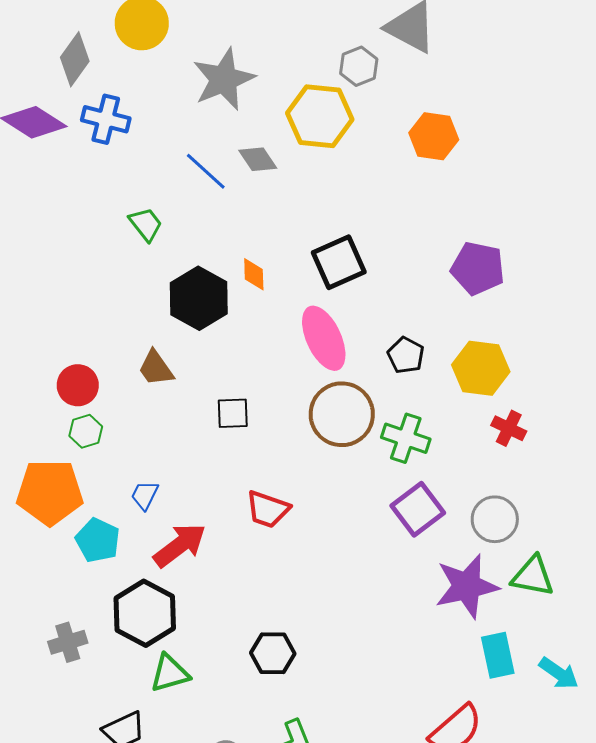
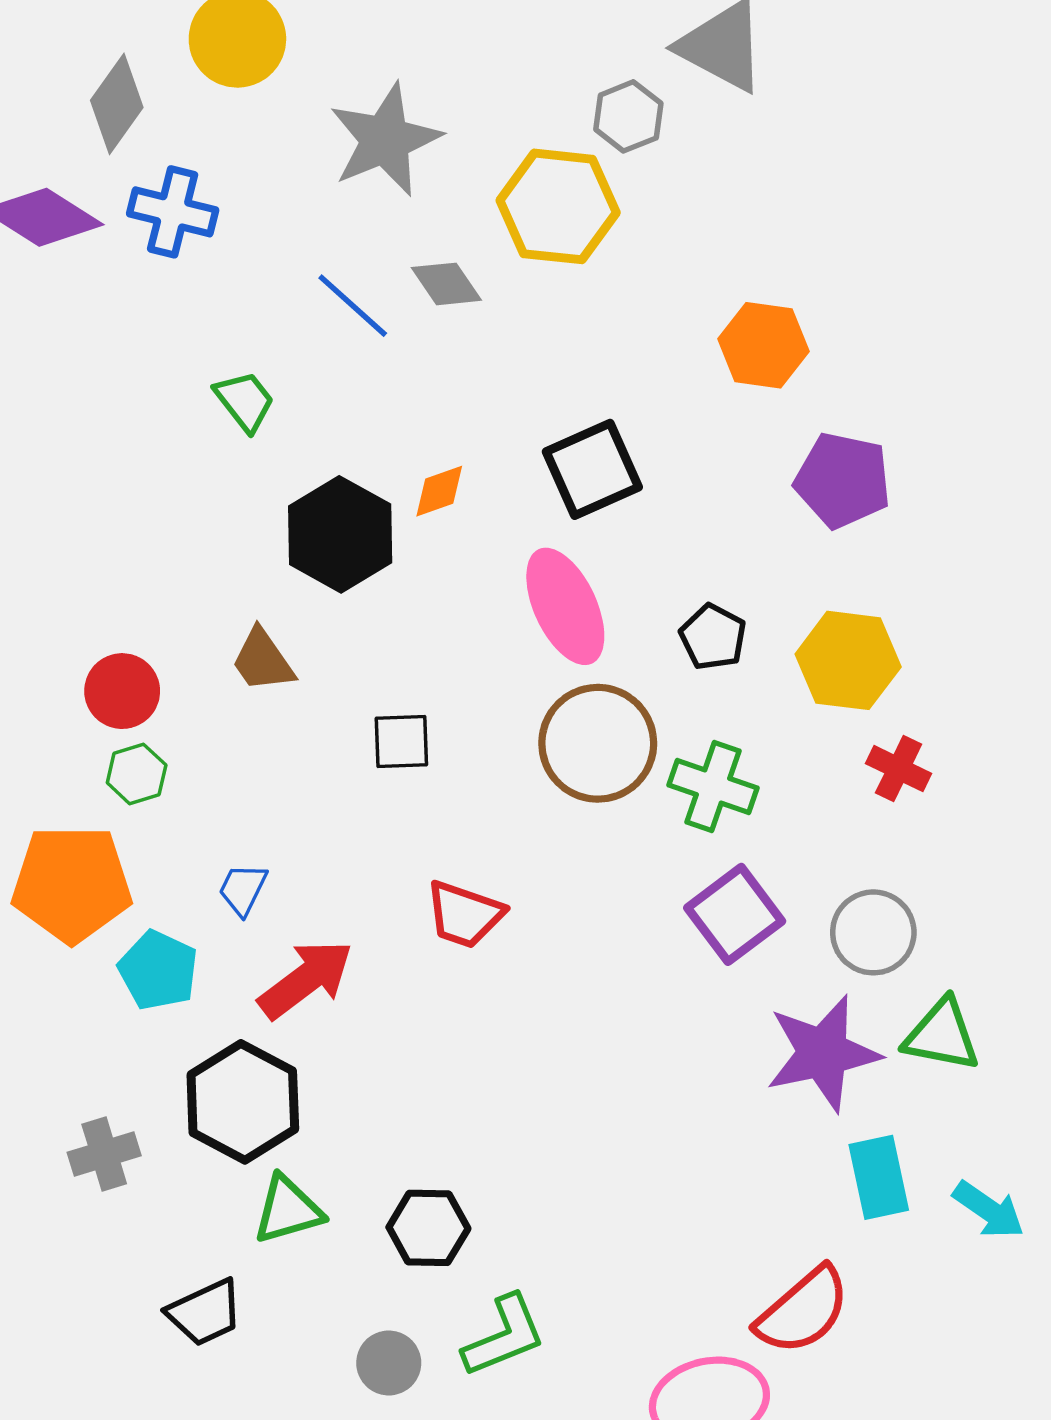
orange hexagon: (434, 136) -> (763, 345), moved
orange diamond: (254, 274) -> (439, 491), turned 72
black hexagon: (273, 653) -> (428, 1228), moved

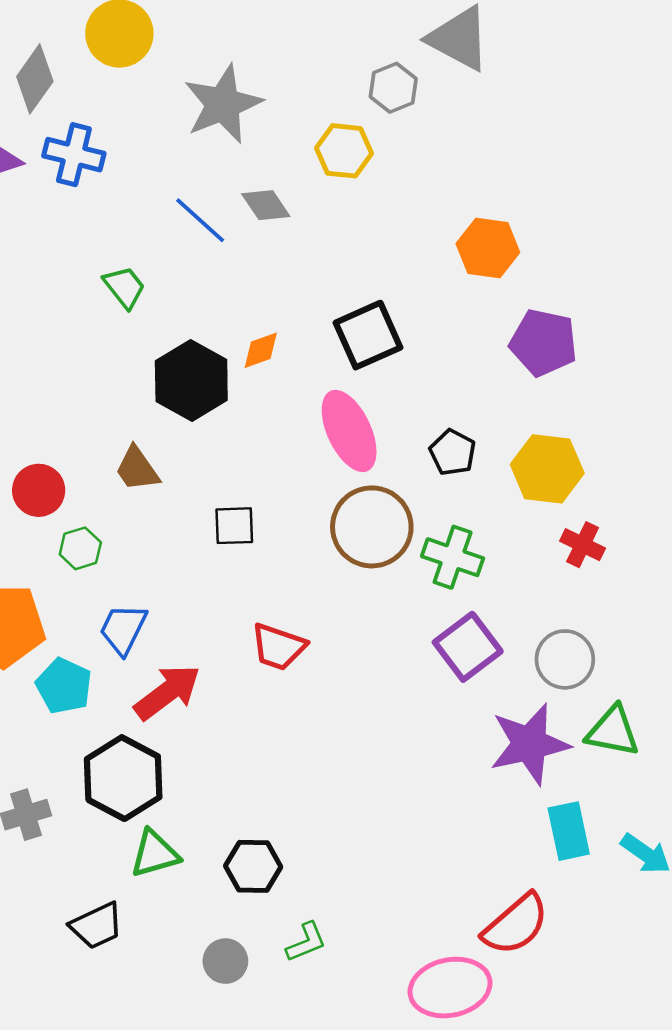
yellow hexagon: (558, 206) -> (344, 151), size x0.7
green hexagon: (137, 774) -> (80, 548), moved
blue trapezoid: (243, 889) -> (123, 629), size x1.4
green L-shape: (504, 1336) -> (306, 942), size x0.7

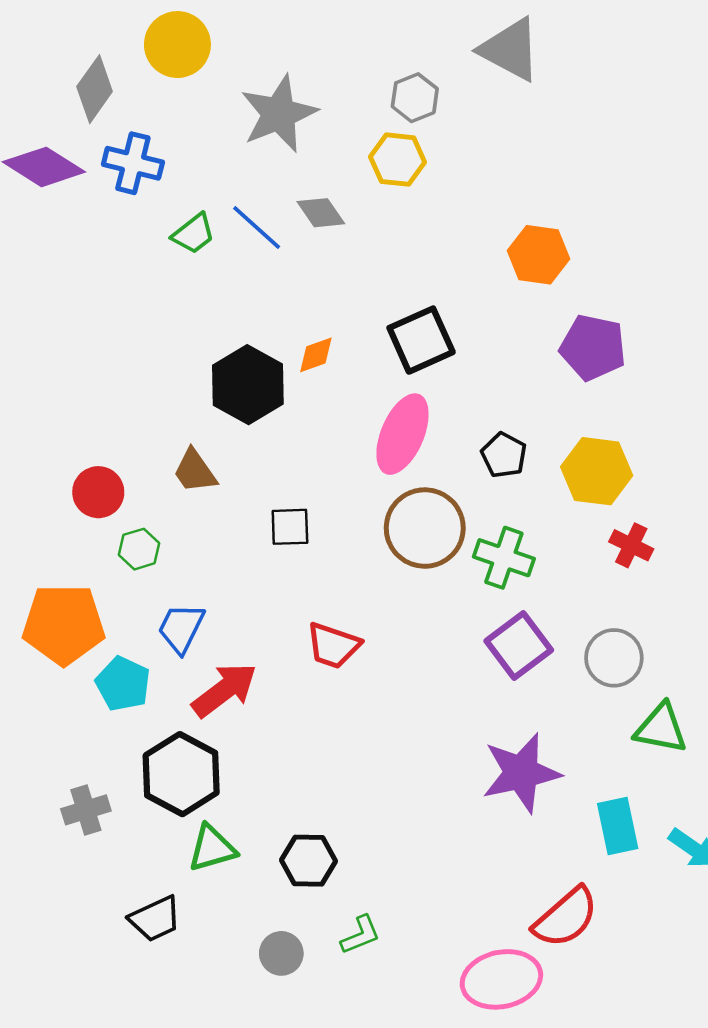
gray hexagon: (393, 88) -> (415, 98), moved
green trapezoid: (124, 287) -> (194, 234), moved, turned 90
pink ellipse: (349, 431) -> (402, 434), turned 48
purple star: (530, 744) -> (521, 773), moved

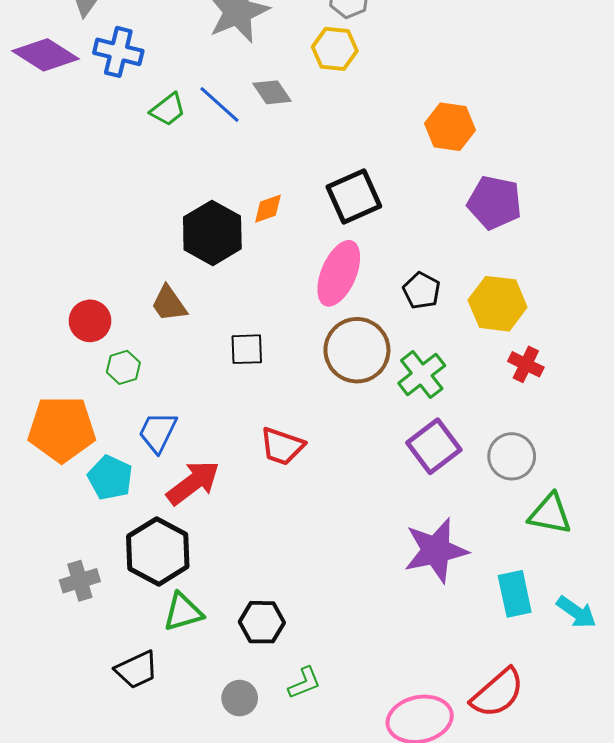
green cross: (504, 558) -> (422, 374), turned 33
red semicircle: (566, 918) -> (498, 693), moved

